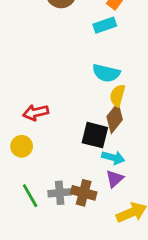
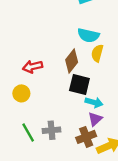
brown diamond: (115, 118) -> (72, 61), moved
brown cross: (84, 193) -> (86, 137), moved, turned -36

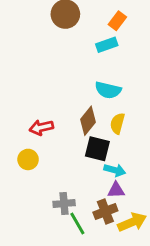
yellow semicircle: (97, 53) -> (117, 123), moved
purple triangle: (95, 119) -> (116, 190), turned 40
green line: (28, 133) -> (77, 224), moved

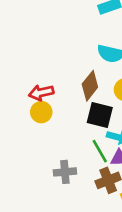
yellow circle: (28, 159) -> (41, 112), moved
green line: (77, 224) -> (100, 151), moved

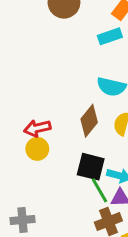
black square: (100, 115) -> (91, 167), moved
gray cross: (65, 172) -> (23, 220), moved

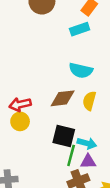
brown diamond: (89, 121) -> (63, 98), turned 45
green line: (100, 190) -> (71, 155), turned 45

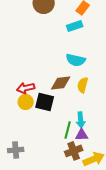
black square: (64, 136) -> (45, 102), moved
cyan arrow: (87, 143) -> (81, 120), turned 70

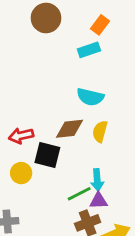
yellow circle: (26, 102) -> (21, 173), moved
green line: (68, 130) -> (79, 194), turned 48

